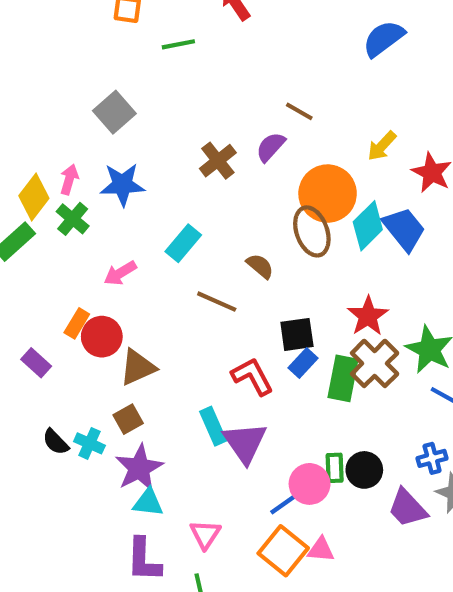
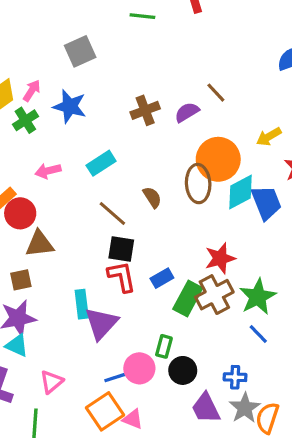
black square: (297, 334) -> (121, 249), moved
green rectangle: (335, 468) -> (164, 346), moved

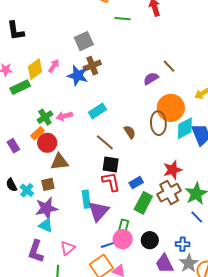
brown cross: (145, 110) -> (92, 66), moved
green cross: (25, 120) -> (45, 117), moved
green rectangle: (188, 298) -> (143, 203), moved
green rectangle: (164, 346) -> (124, 226), moved

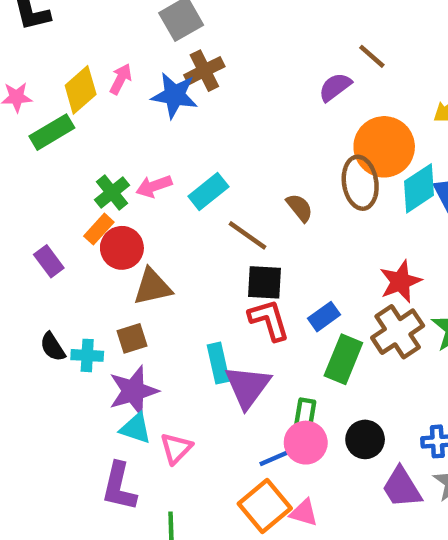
cyan rectangle: (98, 111) -> (208, 191), moved
cyan cross: (27, 190) -> (87, 355), turned -32
pink triangle: (68, 248) -> (176, 448), moved

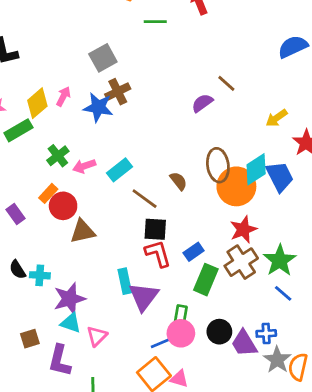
orange circle: (384, 147) -> (236, 186), moved
green cross: (112, 193) -> (58, 156), moved
brown square: (132, 338) -> (30, 339), moved
purple trapezoid: (402, 488) -> (244, 343), moved

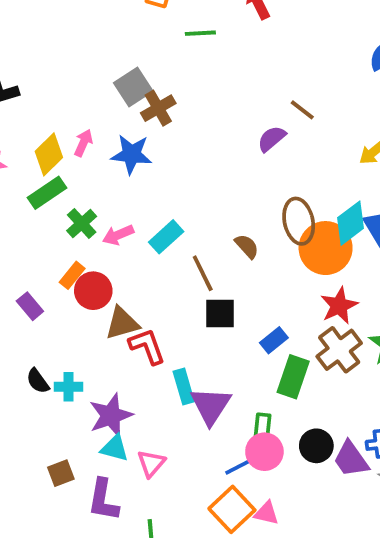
brown cross: (118, 92) -> (158, 108), moved
green rectangle: (18, 130) -> (47, 193), moved
brown line: (145, 199) -> (203, 273), turned 32
red L-shape: (158, 254) -> (147, 346), moved

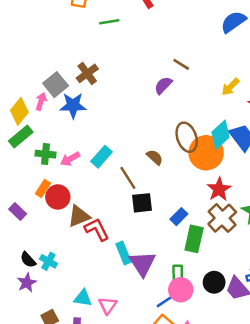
gray square: (133, 87) -> (56, 85), moved
green cross: (82, 223) -> (45, 154), turned -36
cyan cross: (68, 387) -> (48, 261), turned 36
purple star: (111, 415) -> (27, 283), moved, size x0.7

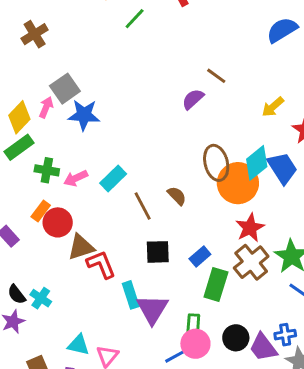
green line: (109, 22) -> (135, 19), turned -42
brown cross: (87, 73) -> (35, 34), moved
brown semicircle: (155, 157) -> (177, 196), moved
black square: (142, 203) -> (158, 252), moved

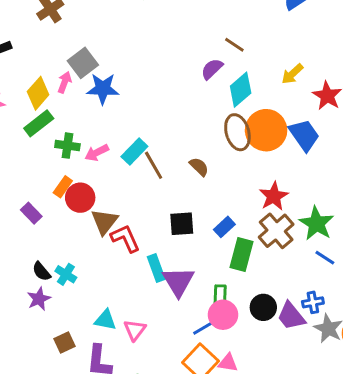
cyan diamond: (257, 163) -> (241, 90), moved
orange circle: (238, 183) -> (266, 130), moved
brown line: (143, 206) -> (154, 165), moved
brown triangle: (81, 247) -> (105, 222), turned -32

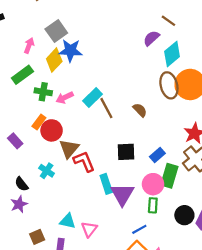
pink arrow: (65, 82) -> (29, 46), moved
yellow diamond: (38, 93) -> (54, 60), moved
cyan cross: (66, 274) -> (47, 171), moved
pink circle: (223, 315) -> (153, 184), moved

